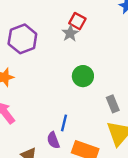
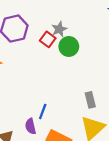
red square: (77, 21) -> (48, 39), moved
green circle: (83, 76) -> (69, 46), moved

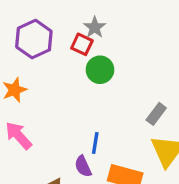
green circle: (69, 46) -> (100, 70), moved
gray rectangle: (90, 100) -> (156, 114), turned 63

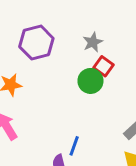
red square: (82, 44) -> (103, 66), moved

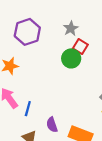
blue line: (74, 146) -> (28, 109), moved

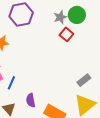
green circle: (71, 58) -> (77, 15), moved

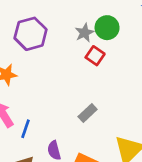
gray rectangle: (84, 80) -> (88, 113), moved

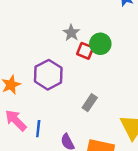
green circle: (107, 28) -> (100, 44), moved
purple hexagon: (31, 34) -> (48, 75), moved

